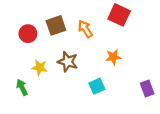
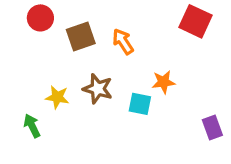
red square: (119, 15) -> (195, 21), moved
red circle: (28, 34) -> (40, 18), moved
cyan square: (97, 86) -> (140, 104), moved, turned 35

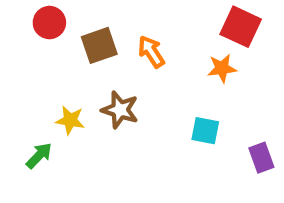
orange star: (163, 82) -> (222, 68), moved
cyan square: (140, 104) -> (205, 131), moved
green arrow: (32, 126) -> (39, 156), turned 70

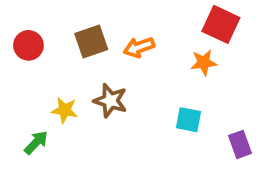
red circle: (49, 23) -> (28, 45), moved
orange arrow: (151, 52) -> (139, 47), turned -76

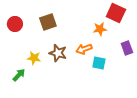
orange arrow: (139, 47) -> (84, 49), moved
orange star: (204, 63) -> (100, 29), moved
purple rectangle: (240, 144) -> (127, 48), moved

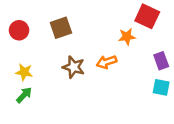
yellow star: (34, 58) -> (24, 72), moved
cyan square: (99, 63) -> (161, 87), moved

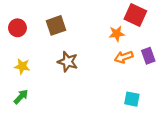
orange arrow: (107, 62) -> (124, 57), moved
cyan square: (161, 87) -> (132, 99), moved
green arrow: (24, 95) -> (21, 97), moved

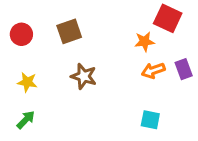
cyan square: (132, 99) -> (150, 120), moved

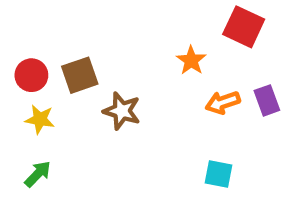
brown square: (69, 31) -> (80, 75), moved
red circle: (21, 34) -> (31, 75), moved
orange star: (145, 42) -> (191, 60), moved, turned -30

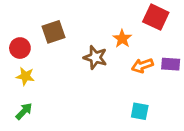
brown square: (80, 75) -> (54, 32), moved
purple rectangle: (267, 100) -> (171, 64), turned -66
brown star: (122, 111) -> (95, 57), moved

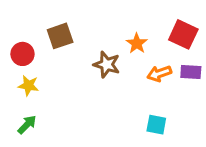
red square: (156, 17) -> (183, 34), moved

